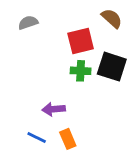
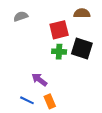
brown semicircle: (112, 18) -> (82, 13), turned -42
purple arrow: (54, 109) -> (39, 80), turned 42

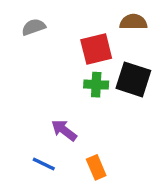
orange rectangle: (50, 101) -> (96, 167), moved

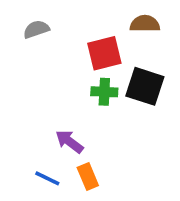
orange rectangle: (96, 167) -> (88, 176), moved

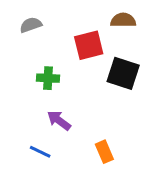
green cross: (104, 92) -> (48, 78), moved
orange rectangle: (88, 176) -> (104, 152), moved

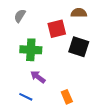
gray semicircle: (31, 25) -> (20, 16), turned -40
green cross: (48, 78) -> (31, 50), size x1.5

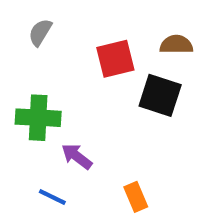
brown semicircle: (79, 13) -> (176, 45), moved
green cross: (31, 50) -> (38, 118), moved

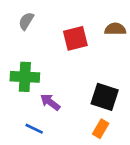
black square: (160, 95) -> (105, 97), moved
orange rectangle: (136, 197) -> (101, 129), moved, turned 54

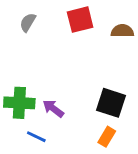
red square: (75, 38) -> (80, 20), moved
green cross: (25, 77) -> (19, 103), moved

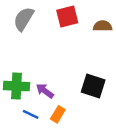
gray semicircle: (28, 22) -> (24, 19), size x1.5
orange rectangle: (107, 137) -> (58, 114), moved

